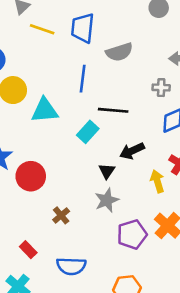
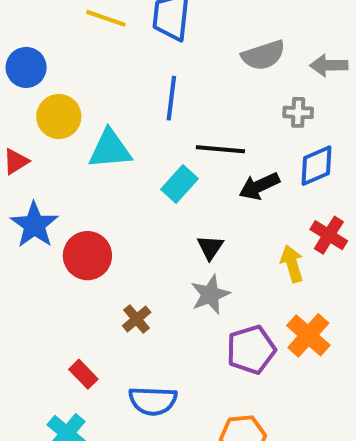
gray semicircle: (119, 52) -> (263, 55), moved
black arrow: (132, 151) -> (259, 186), moved

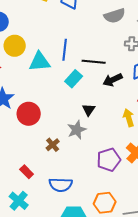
blue line: (171, 98) -> (65, 50), moved
gray star: (210, 294) -> (77, 130), moved

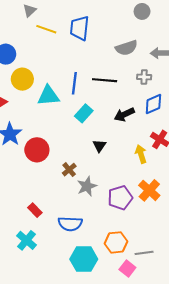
black line: (94, 62) -> (105, 80), moved
gray star: (77, 130) -> (87, 186), moved
brown cross: (53, 145) -> (69, 170), moved

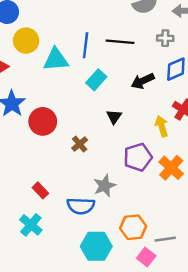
gray star: (87, 186) -> (105, 186), moved
purple pentagon: (120, 198) -> (138, 157), moved

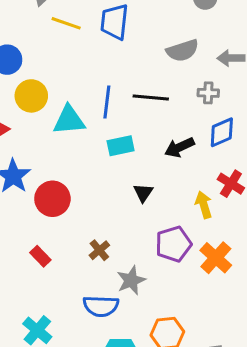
cyan rectangle: (96, 80) -> (121, 146), turned 36
brown cross: (80, 144) -> (99, 250), moved
red rectangle: (40, 190) -> (40, 256), moved

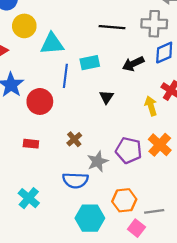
gray cross: (208, 93) -> (154, 24), size x1.6
blue line: (107, 102) -> (65, 76), moved
purple pentagon: (173, 244) -> (129, 150), moved, turned 30
red rectangle: (40, 256) -> (31, 144), turned -40

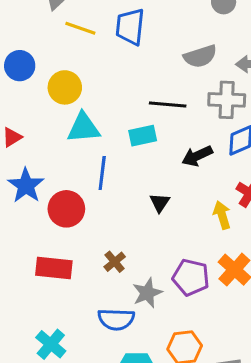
yellow circle: (24, 26) -> (65, 87), moved
cyan rectangle: (90, 63) -> (143, 136), moved
red rectangle: (31, 144) -> (54, 268), size x1.6

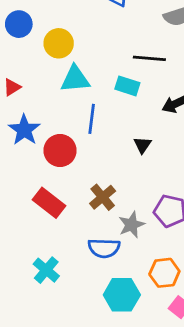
cyan rectangle: (143, 136) -> (127, 86), turned 30
brown cross: (115, 262) -> (103, 197), size x1.4
red rectangle: (54, 268) -> (49, 203), turned 32

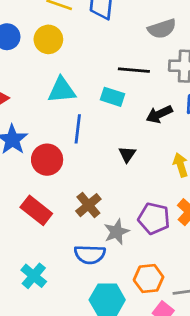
yellow circle: (59, 43) -> (48, 39), moved

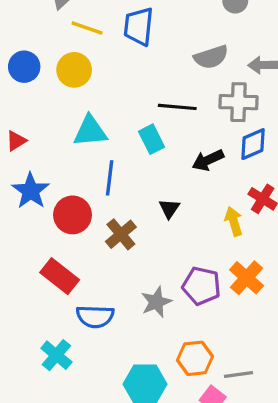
cyan rectangle: (112, 97) -> (151, 139), turned 45
brown cross: (88, 205) -> (121, 234), moved
blue semicircle: (90, 254) -> (95, 316), moved

